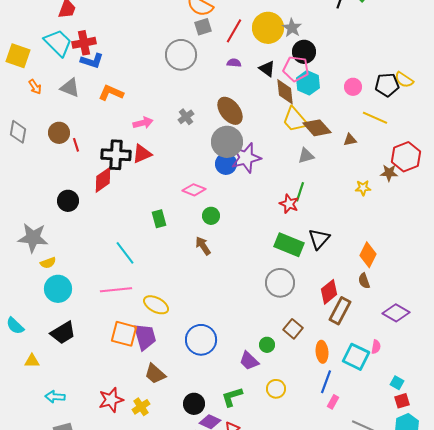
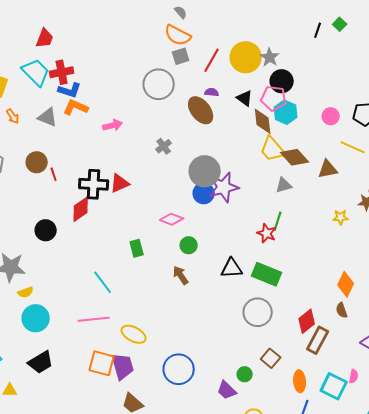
orange L-shape: (111, 93) -> (76, 107), moved
brown ellipse: (230, 111) -> (201, 110), moved
pink arrow: (143, 123) -> (113, 125), moved
brown triangle: (350, 140) -> (328, 169), size x1.5
black triangle: (319, 239) -> (232, 268), moved, turned 45

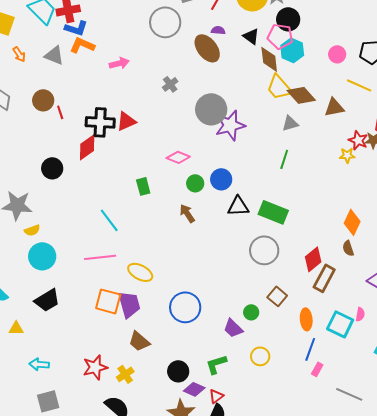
blue circle: (204, 193) -> (221, 179), moved
red star: (267, 233) -> (358, 140), moved

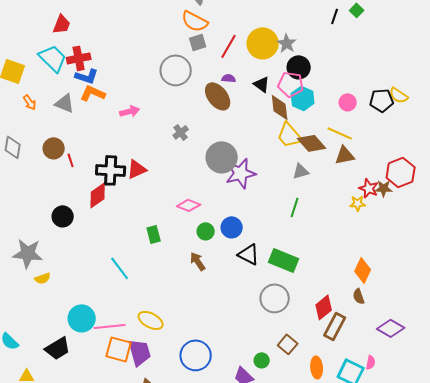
yellow line: (359, 85) -> (340, 133), moved
black triangle: (238, 206) -> (249, 254), turned 30
cyan circle: (42, 256) -> (82, 318), moved
pink line: (100, 257) -> (110, 326), moved

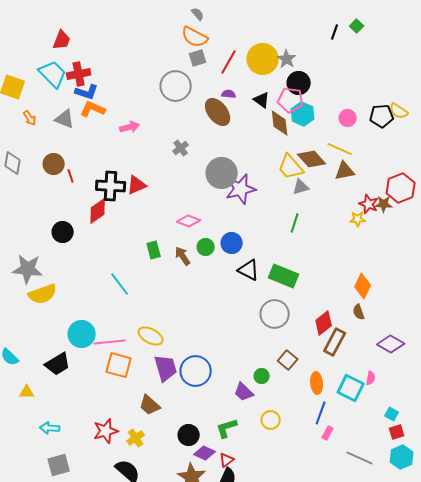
yellow trapezoid: (290, 135) -> (291, 167), moved
brown arrow: (198, 261) -> (183, 256), moved
yellow semicircle: (43, 278) -> (43, 294), size x1.8
purple trapezoid: (140, 352) -> (166, 368), moved

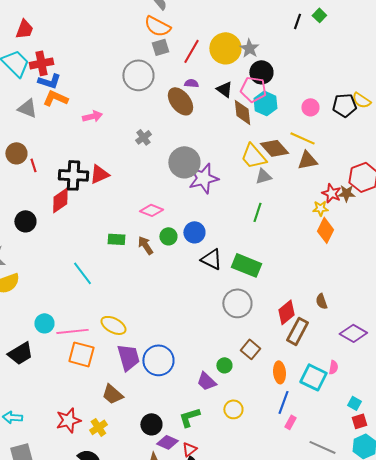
green rectangle: (154, 250) -> (116, 239), turned -72
orange diamond: (363, 286) -> (325, 230), moved
cyan circle: (82, 334) -> (44, 323), size x0.7

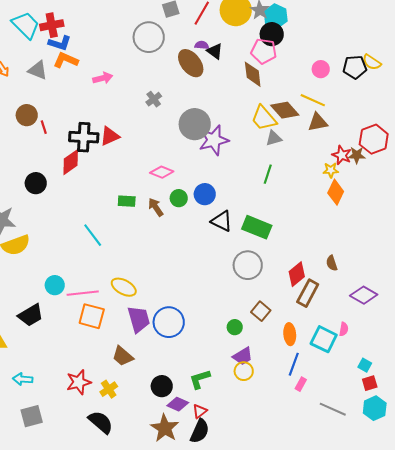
black triangle: (224, 89) -> (215, 51), moved
cyan hexagon: (265, 103) -> (276, 16), moved
purple trapezoid: (206, 381) -> (243, 356), moved, turned -75

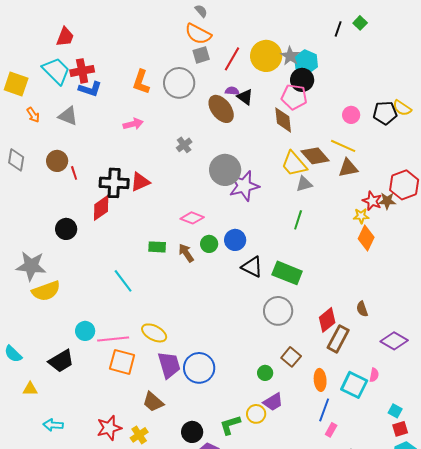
orange L-shape: (66, 60) -> (141, 82), moved, turned -95
yellow circle: (244, 371) -> (256, 414), moved

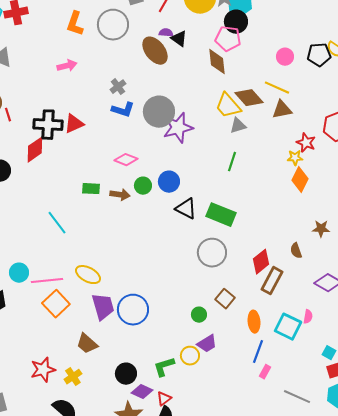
blue L-shape: (90, 89) -> (123, 110), moved
brown star: (387, 201) -> (321, 229), moved
brown arrow: (186, 253) -> (120, 195), turned 132
orange square: (122, 362) -> (56, 304), turned 32

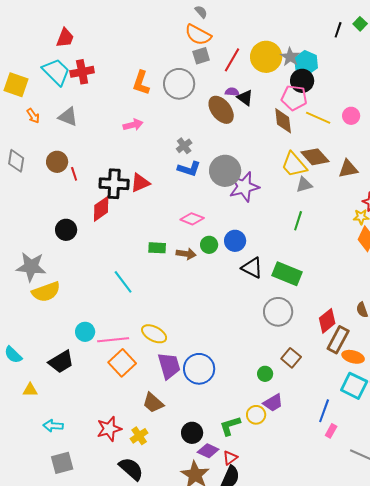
yellow line: (277, 88) -> (318, 118), moved
orange ellipse: (254, 322) -> (353, 357), moved, turned -70

